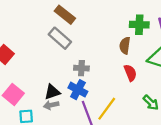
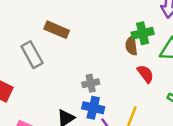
green cross: (139, 25) -> (143, 33), moved
gray rectangle: (60, 38) -> (32, 55), moved, turned 35

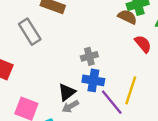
brown semicircle: (131, 46) -> (127, 17), turned 126

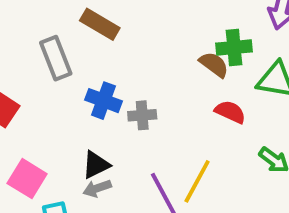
red semicircle: (143, 44) -> (230, 112), turned -36
blue cross: (93, 80) -> (103, 101), moved

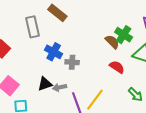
green cross: (234, 47) -> (124, 35), turned 30
gray arrow: (97, 188) -> (60, 87), moved

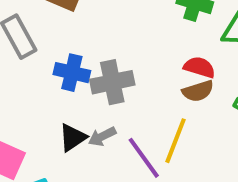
brown semicircle: (112, 42) -> (198, 91), moved, turned 133
gray cross: (72, 62) -> (112, 82), size x1.5

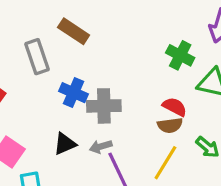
gray arrow: (102, 136) -> (101, 147), moved
yellow line: (176, 141) -> (165, 163), moved

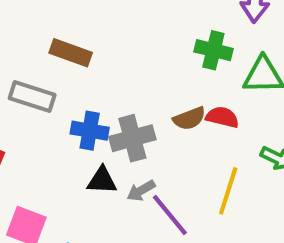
gray rectangle: (37, 57) -> (32, 96), turned -40
brown semicircle: (170, 125) -> (189, 118), moved
black triangle: (65, 144) -> (102, 180), moved, turned 40

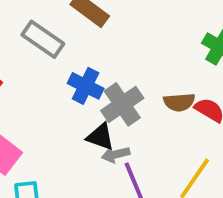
gray cross: (132, 138) -> (122, 104), turned -36
black triangle: (102, 180) -> (100, 137), moved

